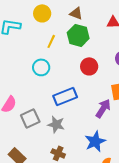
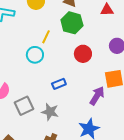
yellow line: (51, 41) -> (46, 37), moved
blue rectangle: (65, 96) -> (59, 84), size x0.6

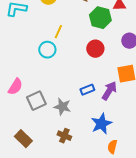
green hexagon: (72, 23) -> (100, 18), moved
blue rectangle: (59, 84) -> (87, 90), moved

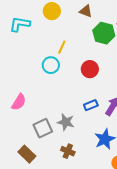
red circle: (95, 49) -> (90, 69), moved
gray square: (36, 101) -> (43, 128), moved

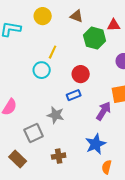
blue rectangle: (91, 105) -> (74, 95), moved
gray star: (66, 122) -> (56, 115), moved
brown cross: (68, 151) -> (59, 156), turned -32

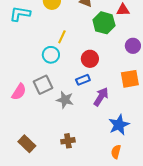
purple arrow: (104, 111) -> (101, 97), moved
gray square: (34, 133) -> (43, 85), moved
blue star: (96, 144) -> (119, 125), moved

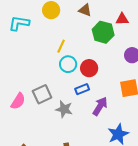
cyan circle: (51, 55) -> (68, 64), moved

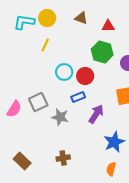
red triangle: (122, 19) -> (108, 26), moved
cyan L-shape: (19, 23) -> (24, 22), moved
green hexagon: (103, 32) -> (102, 52), moved
yellow line: (61, 46) -> (45, 45), moved

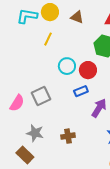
brown triangle: (81, 18) -> (77, 17), moved
gray star: (60, 117) -> (35, 133), moved
brown cross: (63, 158) -> (68, 136), moved

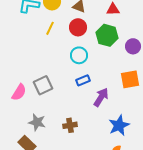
cyan circle: (67, 66) -> (79, 55), moved
red circle: (88, 70) -> (78, 27), moved

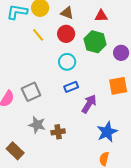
yellow line: (50, 28) -> (38, 35), turned -64
gray star: (37, 122) -> (37, 125), moved

